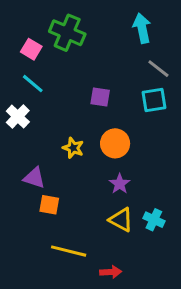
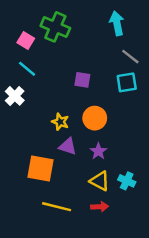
purple triangle: (34, 178) -> (68, 146), moved
orange square: (49, 205) -> (41, 169), size x1.6
red arrow: (111, 272) -> (100, 207), moved

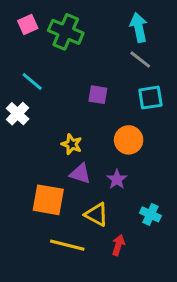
pink square: (26, 41) -> (28, 25), moved, turned 35
gray line: (130, 57) -> (140, 60), moved
orange circle: (95, 118) -> (129, 140), moved
yellow triangle: (100, 181) -> (96, 214), moved
red arrow: (100, 207) -> (118, 245), turned -70

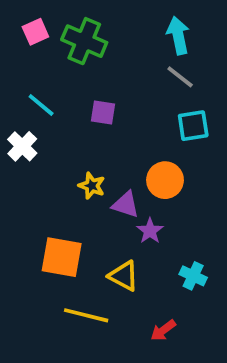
purple square: (98, 95) -> (103, 112), moved
purple triangle: (80, 174) -> (126, 205), moved
red arrow: (118, 245) -> (163, 330), moved, turned -144

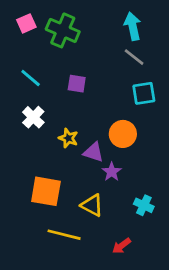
white cross: (22, 146) -> (33, 117), moved

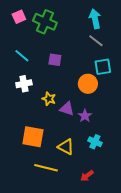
white cross: (33, 117) -> (24, 84), turned 35
orange circle: (123, 134) -> (88, 84), moved
purple star: (112, 172) -> (85, 116), moved
cyan cross: (144, 205) -> (95, 142), moved

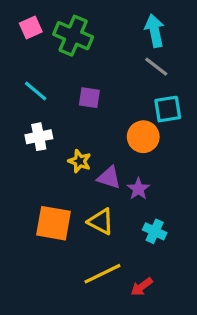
yellow triangle: (66, 147) -> (101, 222), moved
yellow line: (46, 168) -> (102, 274), moved, turned -40

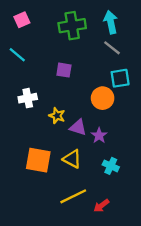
green cross: (73, 36) -> (72, 26), moved, turned -32
cyan line: (36, 91) -> (17, 55), moved

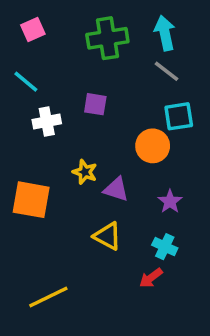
white cross: (28, 98) -> (47, 122), moved
purple star: (99, 136) -> (170, 201), moved
orange square: (38, 160) -> (31, 200), moved
yellow line: (73, 196) -> (48, 297), moved
red arrow: (101, 206) -> (151, 278), moved

